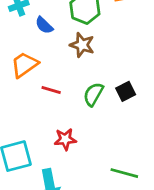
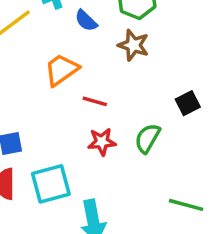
green semicircle: (93, 94) -> (147, 138), moved
red star: (65, 139) -> (102, 142), moved

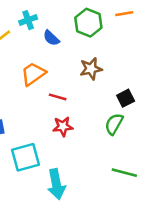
brown star: (133, 45) -> (91, 69), moved, turned -30
green semicircle: (147, 138) -> (114, 124), moved

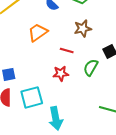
red line: (58, 97) -> (67, 50), moved
green semicircle: (114, 124) -> (91, 67), moved

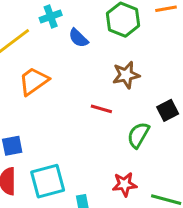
orange trapezoid: (38, 32) -> (34, 81), moved
red star: (61, 73) -> (124, 184), moved

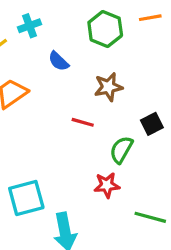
blue semicircle: (78, 38) -> (59, 61), moved
red star: (124, 184) -> (107, 185), moved

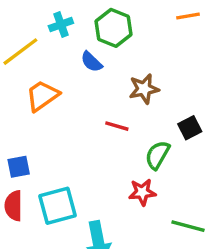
green hexagon: (105, 29) -> (113, 28), moved

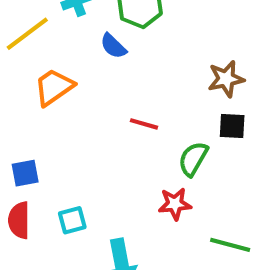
brown star: (144, 89) -> (226, 79), moved
black square: (190, 128) -> (232, 126), turned 30
cyan square: (58, 206) -> (72, 220), size x0.6

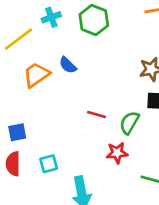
blue semicircle: (113, 46) -> (68, 65), moved
red line: (144, 124) -> (97, 114), moved

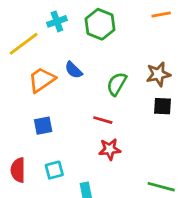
green semicircle: (129, 123) -> (117, 84), moved
blue square: (17, 132) -> (43, 126), moved
red star: (117, 153) -> (110, 149), moved

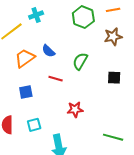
green hexagon: (100, 24) -> (83, 17), moved
brown star: (158, 74) -> (113, 37), moved
red line: (103, 120) -> (56, 79), moved

